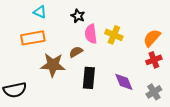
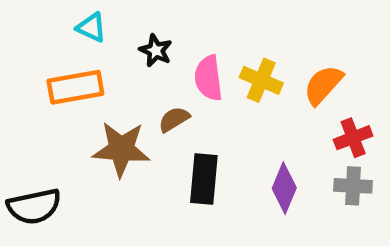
black star: (78, 16) -> (156, 50), moved
orange semicircle: (152, 38) -> (323, 85), moved
purple diamond: (124, 82) -> (284, 188), turned 45
gray cross: (154, 92) -> (353, 186), moved, turned 35

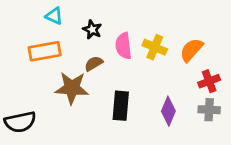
brown semicircle: (174, 119) -> (94, 64), moved

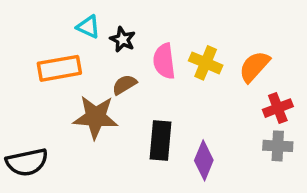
cyan triangle: (54, 16) -> (88, 27), moved
purple diamond: (168, 111) -> (204, 160), moved

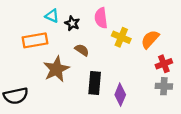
pink semicircle: (164, 61) -> (101, 18), moved
brown semicircle: (124, 85) -> (82, 50), moved, turned 64
brown star: (96, 117) -> (56, 69), turned -30

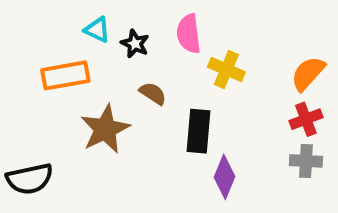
orange semicircle: (150, 39) -> (308, 73), moved
black rectangle: (95, 83) -> (199, 131), moved

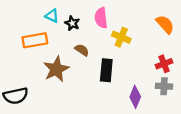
orange semicircle: (308, 73) -> (165, 24), moved, turned 96
purple diamond: (224, 177) -> (135, 97), moved

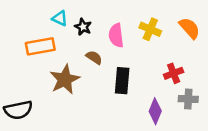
pink semicircle: (101, 18) -> (116, 35), moved
yellow cross: (121, 37) -> (150, 29), moved
red cross: (164, 64) -> (174, 73), moved

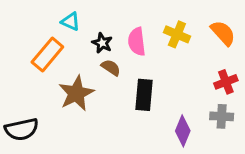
black star: (83, 27) -> (102, 43), moved
orange rectangle: (40, 46) -> (47, 55), turned -40
red cross: (174, 73) -> (226, 82), moved

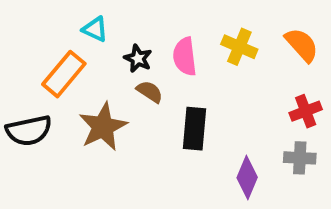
black semicircle: (22, 129) -> (29, 131), moved

